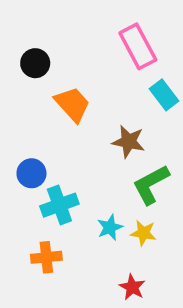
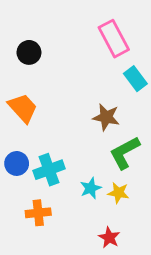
orange trapezoid: (73, 104) -> (23, 108), moved
blue circle: (31, 173) -> (17, 163), moved

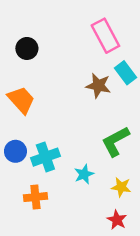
brown star: (106, 117) -> (98, 86), moved
yellow star: (118, 193) -> (121, 187), moved
red star: (109, 238) -> (117, 220), moved

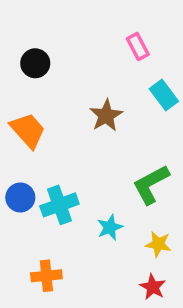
pink rectangle: (105, 36) -> (138, 46), size x0.6
brown star: (98, 86) -> (106, 115), moved, turned 30
orange cross: (35, 197) -> (46, 276), moved

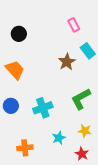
brown star: (106, 115) -> (67, 62), moved
cyan cross: (59, 205) -> (43, 108), moved
cyan star: (110, 227) -> (59, 138), moved

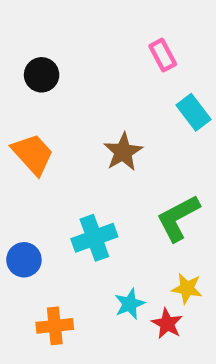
brown star: (67, 62) -> (123, 152), moved
blue circle: (11, 106) -> (24, 260), moved
red star: (82, 154) -> (167, 324), moved

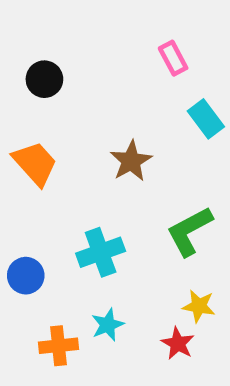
cyan star: (130, 304) -> (108, 325), moved

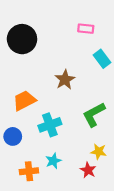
pink rectangle: (173, 58) -> (86, 29), turned -56
black circle: (44, 79) -> (22, 39), size x1.6
orange trapezoid: (35, 163) -> (24, 101), moved, turned -75

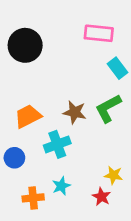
pink rectangle: (86, 29) -> (99, 33), size x1.5
brown star: (65, 80) -> (75, 112), moved, turned -30
green L-shape: (94, 114) -> (108, 108), moved

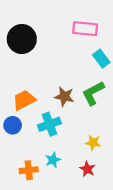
blue circle: (14, 158) -> (13, 125), moved
yellow star: (113, 175) -> (93, 143), moved

